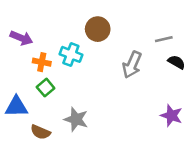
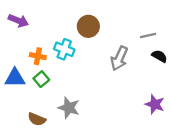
purple arrow: (21, 38) -> (18, 21), moved
blue triangle: (16, 107) -> (15, 78), moved

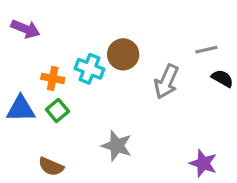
brown circle: (88, 26) -> (123, 54), moved
purple star: (155, 104) -> (203, 163), moved
gray star: (69, 108) -> (117, 146), moved

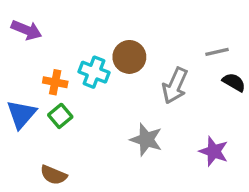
blue triangle: (21, 109) -> (21, 114), turned -48
gray star: (117, 146) -> (146, 140), moved
purple star: (203, 163) -> (214, 151), moved

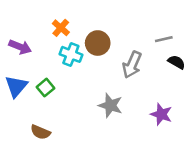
purple arrow: (27, 30) -> (20, 47), moved
orange cross: (55, 82) -> (61, 28), moved, turned 30

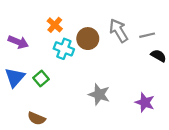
gray arrow: (132, 65) -> (119, 31), moved, turned 125

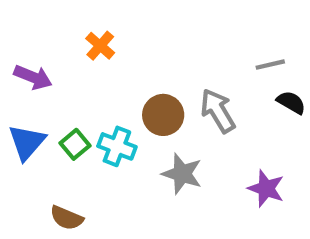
gray arrow: (119, 31) -> (218, 111), moved
brown circle: (88, 39) -> (163, 115), moved
cyan cross: (64, 49) -> (117, 146), moved

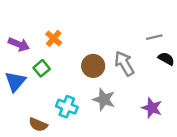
orange cross: (100, 46) -> (54, 38), moved
green square: (75, 144) -> (42, 68), moved
cyan cross: (117, 146) -> (67, 107), moved

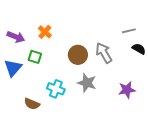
green square: (42, 68) -> (35, 57), turned -32
purple star: (152, 108) -> (127, 90), turned -30

